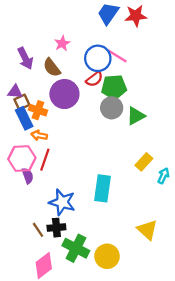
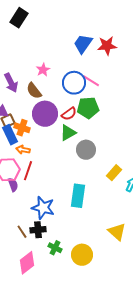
red semicircle: (94, 79) -> (69, 114), moved
gray circle: (112, 108) -> (86, 150), moved
green triangle: (136, 116) -> (68, 133), moved
green cross: (76, 248) -> (55, 248), size x0.6

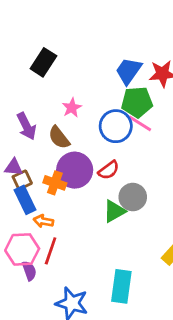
black rectangle: (19, 18) -> (43, 62), moved
green pentagon: (88, 108) -> (137, 102), moved
orange cross: (22, 128) -> (55, 183), moved
green triangle: (68, 133) -> (114, 211), moved
gray circle: (86, 150) -> (133, 197), moved

